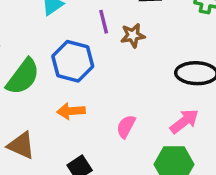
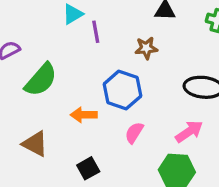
purple line: (104, 22) -> (96, 32), moved
blue hexagon: (73, 61) -> (122, 90), moved

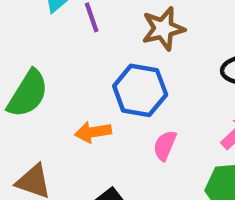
brown star: (146, 48) -> (163, 29), size x1.4

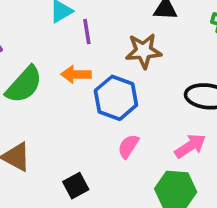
orange arrow: (93, 132) -> (76, 74), moved

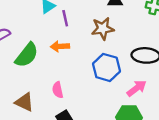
blue hexagon: (116, 98) -> (106, 67), moved
pink semicircle: (128, 146) -> (58, 90), moved, turned -42

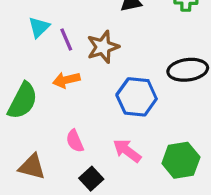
brown star: (103, 29) -> (103, 47), moved
pink arrow: (137, 88) -> (127, 151), moved, turned -96

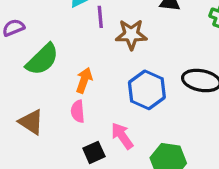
orange arrow: (66, 80) -> (84, 80), moved, turned 105
black square: (91, 179) -> (94, 152), moved

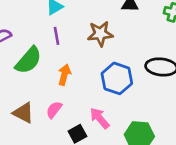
purple line: (100, 17) -> (57, 36), moved
pink semicircle: (78, 111) -> (54, 110), moved, turned 48

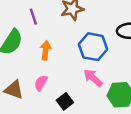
pink arrow: (100, 118) -> (93, 78), moved

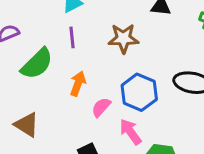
pink semicircle: (41, 83) -> (101, 107), moved

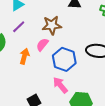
purple line: (72, 37) -> (19, 27), turned 56
pink semicircle: (101, 107) -> (42, 45), moved

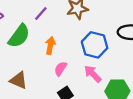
pink semicircle: (42, 45) -> (61, 69), moved

